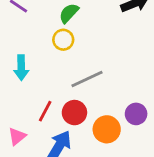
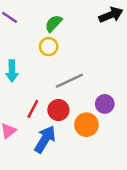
purple circle: (136, 114) -> (105, 104), moved

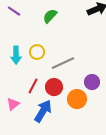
yellow circle: (49, 47) -> (37, 52), moved

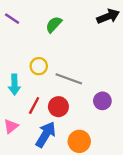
cyan arrow: (16, 55) -> (14, 85), moved
gray line: (63, 63) -> (69, 79), turned 45
orange circle: (77, 99) -> (79, 141), moved

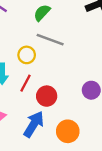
gray line: (69, 79) -> (50, 40), moved
red line: (34, 105) -> (25, 83), moved

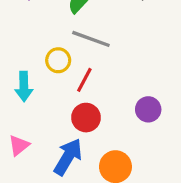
red line: (25, 83) -> (84, 80), moved

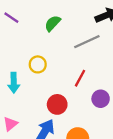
gray line: (91, 39) -> (87, 42), moved, turned -45
red line: (84, 80) -> (80, 78), moved

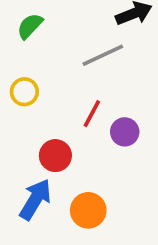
green semicircle: (53, 23) -> (30, 26), moved
purple circle: (101, 99) -> (125, 132), moved

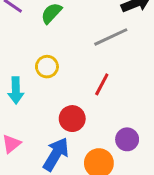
purple circle: (125, 132) -> (127, 139), moved

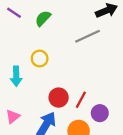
red line: (102, 84) -> (81, 100), moved

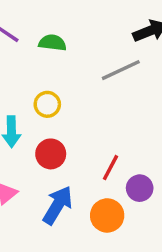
green semicircle: (43, 18) -> (52, 43), turned 54
red circle: (59, 98) -> (51, 154), moved

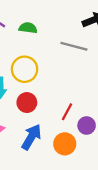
gray line: (121, 70) -> (74, 46), turned 40
yellow circle: (47, 104) -> (25, 69), size x1.5

